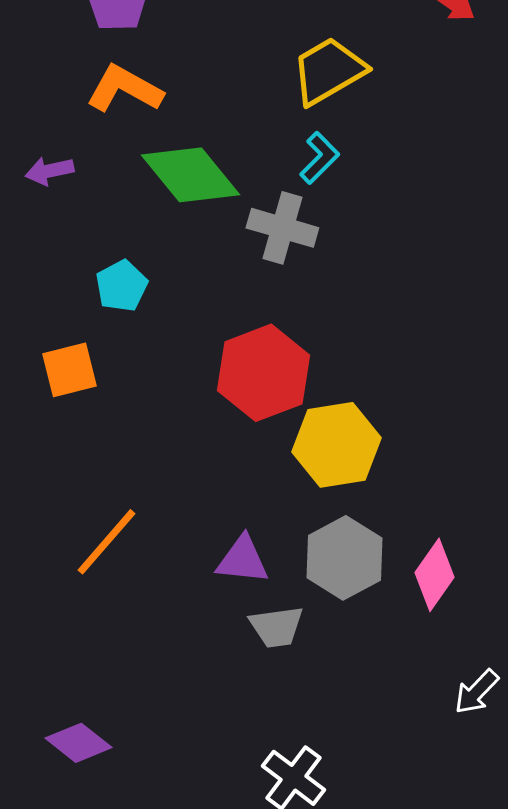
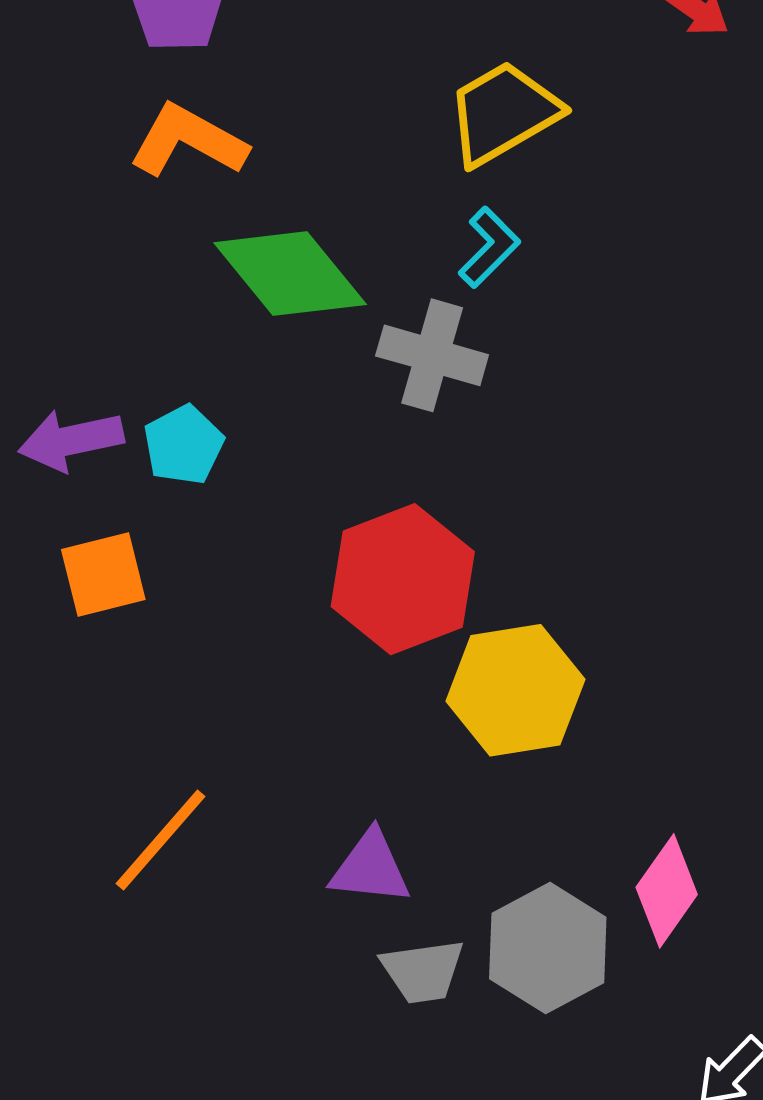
purple arrow: (49, 171) -> (71, 440), moved, size x1.4
gray hexagon: (344, 558) -> (548, 948), moved

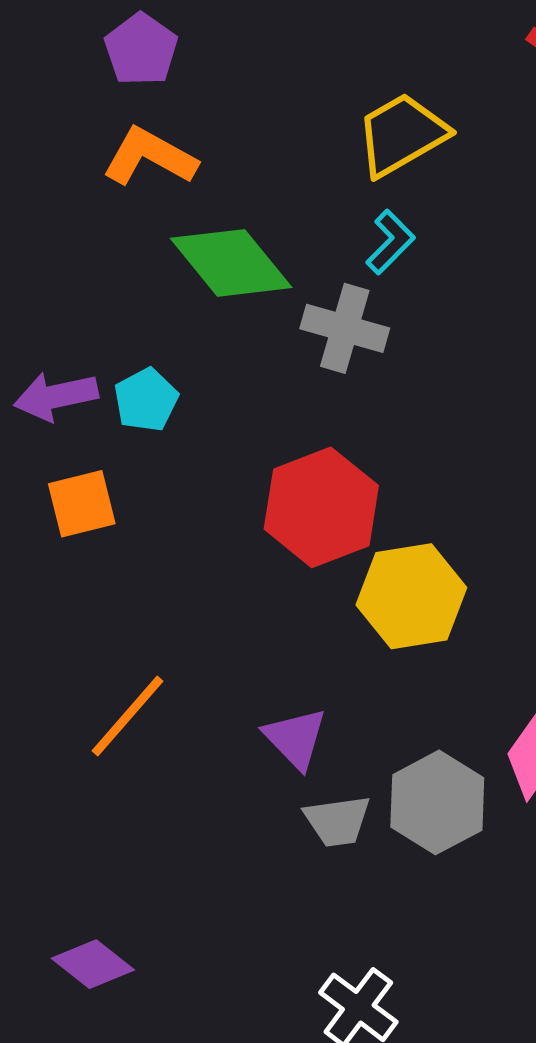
purple triangle: (370, 868) -> (295, 738), turned 40

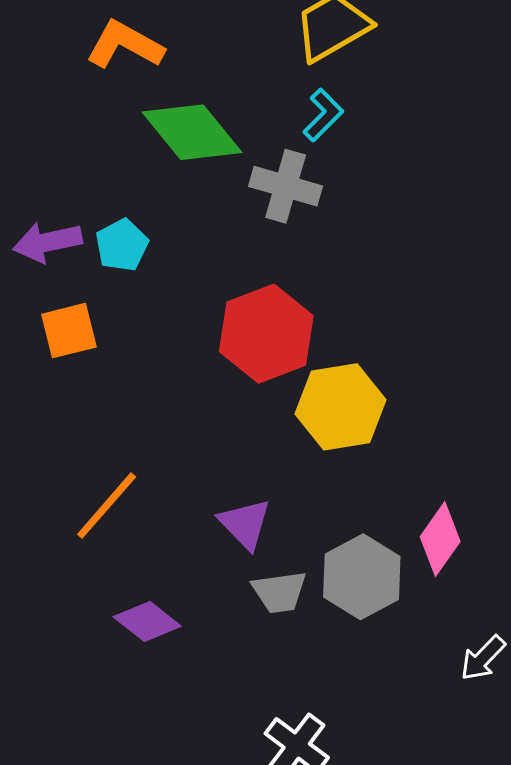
purple diamond: (93, 964) -> (147, 621), moved

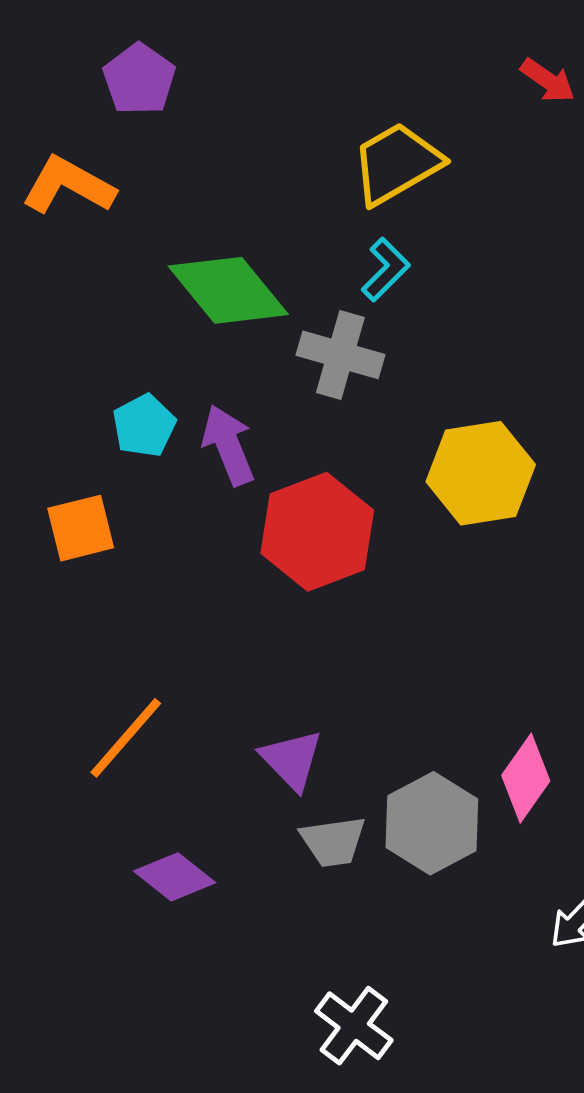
orange L-shape: (125, 45) -> (68, 185), moved
purple arrow: (48, 242) -> (228, 445), moved, turned 80
yellow hexagon: (340, 407) -> (481, 473), moved

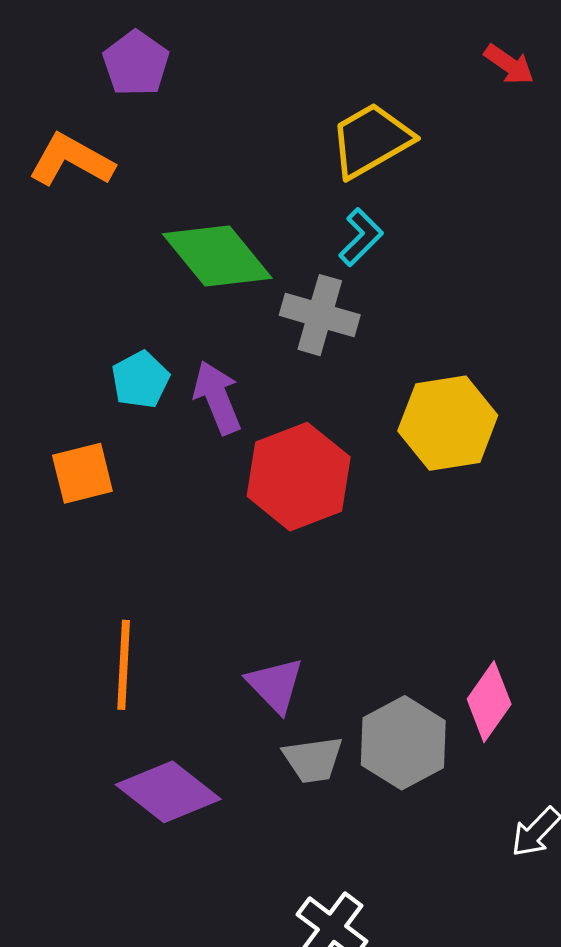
orange line: (126, 738) -> (124, 665), turned -38
purple diamond: (175, 877) -> (168, 792), size x1.4

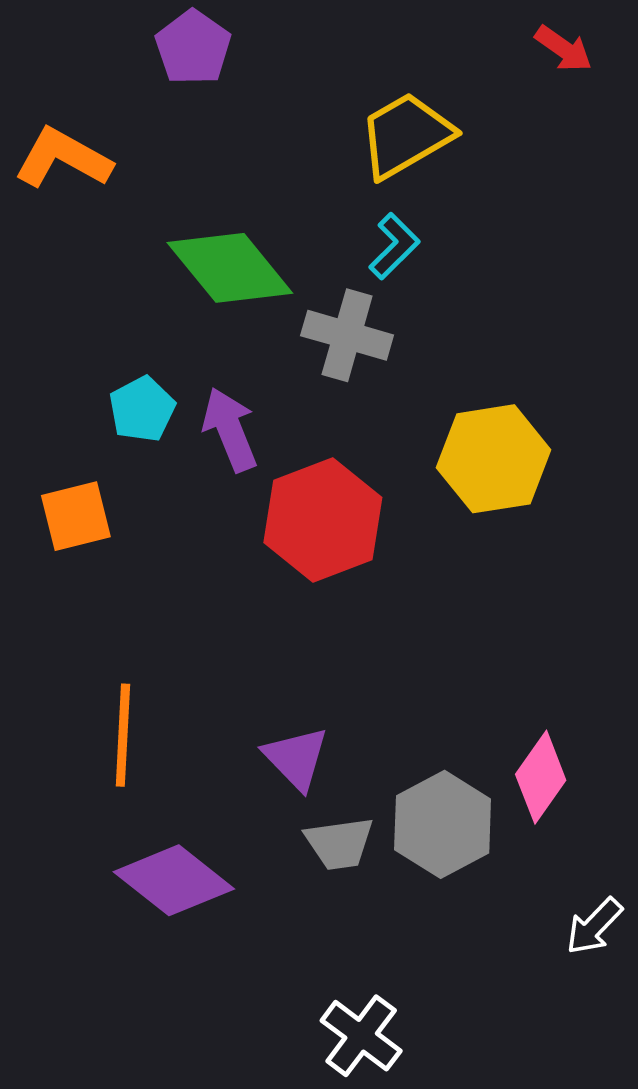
purple pentagon: (136, 63) -> (193, 47), moved

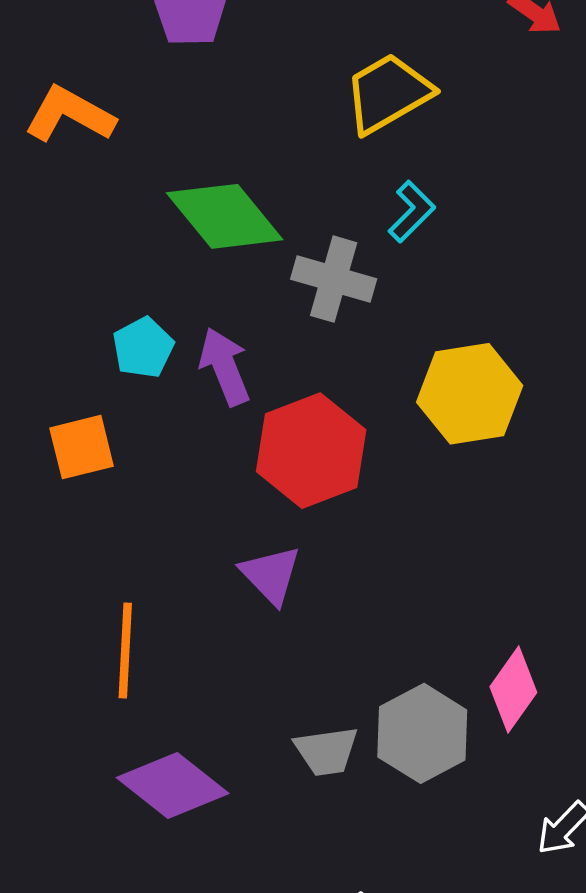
cyan L-shape: (394, 246) -> (412, 212), moved
purple triangle: (296, 758) -> (271, 575), moved

